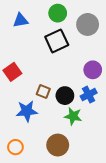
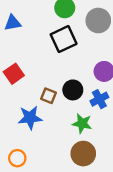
blue triangle: (21, 20) -> (13, 23), moved
black circle: (65, 96) -> (73, 90), moved
brown circle: (58, 145) -> (83, 154), moved

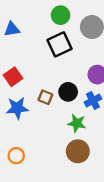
blue star: (30, 118) -> (17, 108), moved

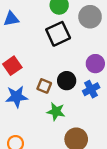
green star: (77, 123) -> (56, 112), moved

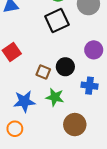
blue cross: (91, 89) -> (90, 86), moved, turned 35
blue star: (17, 97) -> (24, 101), moved

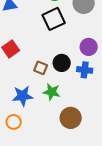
blue cross: (90, 86) -> (85, 70), moved

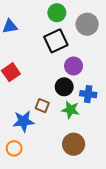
purple circle: (89, 47) -> (74, 66), moved
brown square: (41, 68) -> (42, 106), moved
green star: (52, 92) -> (70, 110), moved

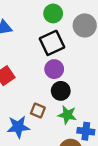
purple circle: (74, 66) -> (54, 69), moved
blue cross: (88, 94) -> (86, 131), moved

